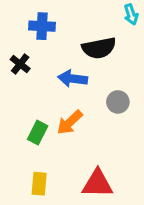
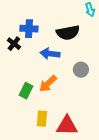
blue cross: (42, 26) -> (29, 29), moved
yellow rectangle: (39, 184) -> (42, 119), moved

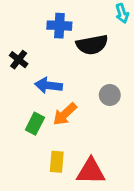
blue cross: (29, 29) -> (59, 26), moved
blue arrow: (50, 54) -> (49, 85), moved

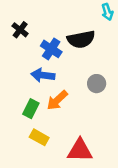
blue cross: (59, 26) -> (51, 49), moved, turned 30
black cross: (19, 60) -> (20, 30), moved
yellow rectangle: (57, 162) -> (39, 137), moved, turned -66

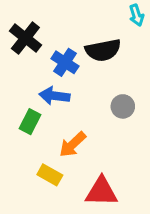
black cross: (20, 30) -> (25, 38), size x1.5
orange arrow: (57, 100) -> (73, 144), moved
green rectangle: (31, 109) -> (30, 122), moved

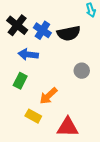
blue cross: (65, 62) -> (42, 30), moved
blue arrow: (54, 96) -> (28, 54), moved

